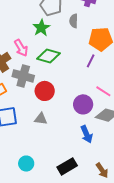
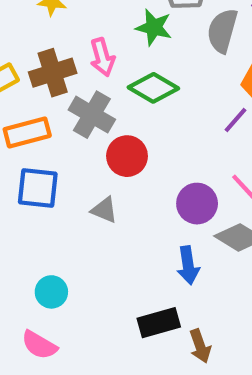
gray semicircle: (74, 21) -> (222, 31), size x1.5
green star: (41, 28) -> (154, 27), turned 30
black rectangle: (67, 166) -> (159, 323), moved

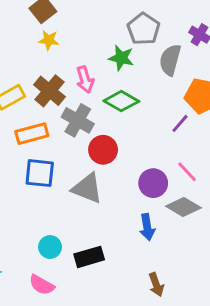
brown cross: (53, 73) -> (50, 91), turned -32
gray triangle: (104, 210) -> (87, 188), size x1.6
black rectangle: (159, 323) -> (89, 257), moved

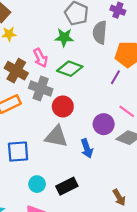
blue square: (40, 173) -> (18, 152), moved
blue arrow: (147, 227) -> (87, 148), moved

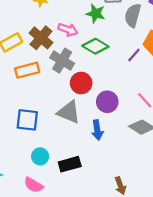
pink arrow: (40, 58) -> (68, 30), turned -54
purple line: (115, 77) -> (134, 55), moved
purple circle: (104, 124) -> (107, 102), moved

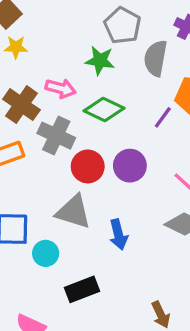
purple circle: (107, 102) -> (130, 166), moved
cyan circle: (40, 156) -> (46, 253), moved

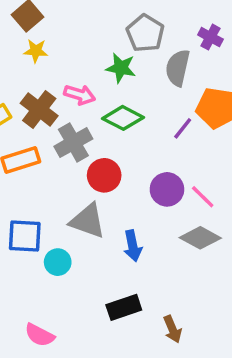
gray cross: (56, 136) -> (73, 143), turned 33
purple circle: (130, 166) -> (167, 189), moved
black rectangle: (82, 289) -> (124, 307), moved

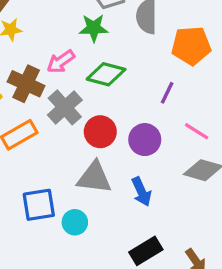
pink arrow: (80, 95) -> (61, 62), turned 140
purple line: (183, 128) -> (167, 93), moved
purple circle: (167, 189) -> (145, 140), moved

